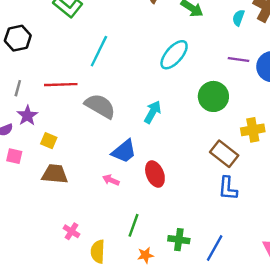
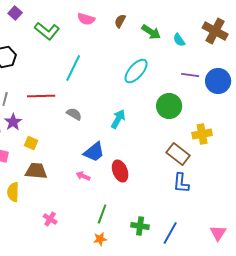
cyan semicircle: (238, 18) -> (179, 40), moved, turned -56
gray semicircle: (100, 106) -> (74, 114), size x0.6
yellow semicircle: (98, 252) -> (13, 192), moved
orange star: (145, 255) -> (100, 239), moved

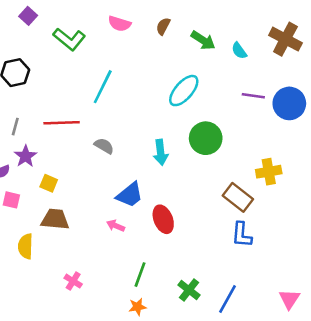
green circle: (169, 106) -> (206, 138), moved
cyan arrow: (118, 119) -> (161, 152), turned 144
green cross: (140, 226) -> (189, 290), turned 30

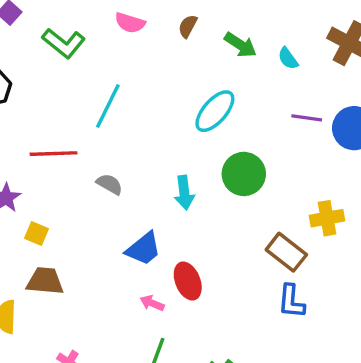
pink arrow: (116, 226) -> (152, 303), moved

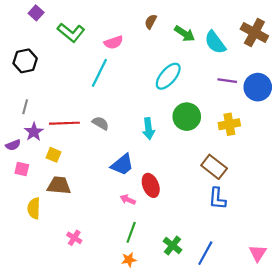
pink semicircle: (130, 23) -> (114, 42), moved, turned -36
cyan semicircle: (288, 58) -> (215, 42), size x1.6
red line: (54, 154) -> (64, 123), moved
yellow cross: (327, 218) -> (229, 124), moved

